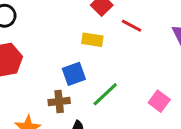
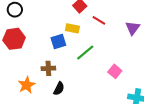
blue square: (74, 74) -> (58, 42), moved
green line: (105, 94) -> (85, 53), moved

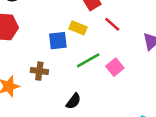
pink square: (115, 71) -> (115, 67), moved
black semicircle: (59, 89) -> (73, 101), moved

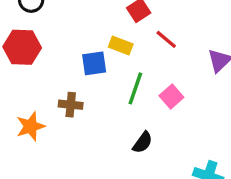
green line: (88, 60) -> (135, 88), turned -40
black semicircle: (73, 101) -> (143, 142), moved

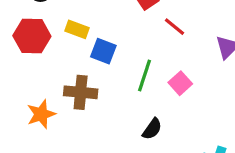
yellow rectangle: (121, 46) -> (77, 29), moved
blue square: (94, 63) -> (103, 51), turned 30
brown cross: (71, 105) -> (81, 92), size x1.4

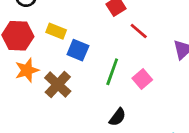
brown cross: (81, 92) -> (58, 85), turned 36
orange star: (41, 114) -> (27, 70), moved

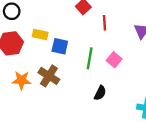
red line: (139, 31) -> (105, 23), turned 56
orange star: (27, 70) -> (22, 80), moved, turned 30

